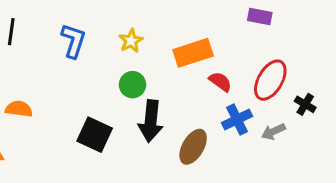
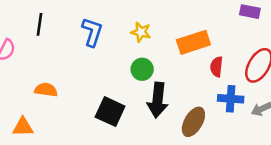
yellow star: (131, 41) -> (141, 32), turned -30
red semicircle: (220, 82) -> (217, 67), turned -120
blue cross: (237, 119) -> (231, 99), turned 30

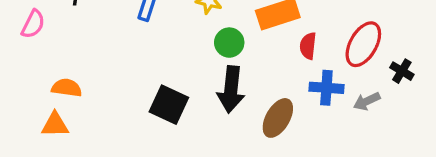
green circle: (142, 69) -> (229, 43), moved
orange semicircle: (46, 90) -> (67, 88), moved

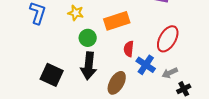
red semicircle: (308, 46) -> (129, 49), moved
black cross: (402, 71) -> (184, 89), moved, turned 32
blue cross: (326, 88) -> (146, 65), turned 30

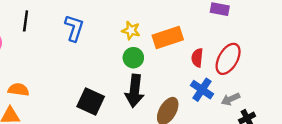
yellow star: (76, 13) -> (131, 30), moved
red semicircle: (129, 49) -> (197, 58), moved

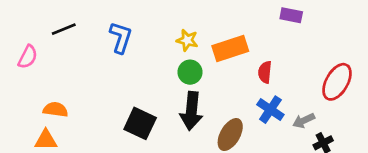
black line: (26, 21) -> (64, 29), turned 60
red ellipse: (228, 59) -> (337, 82), moved

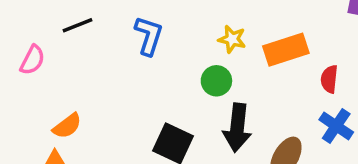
green circle: (190, 72) -> (216, 81), moved
orange semicircle: (55, 110) -> (67, 126), turned 135

